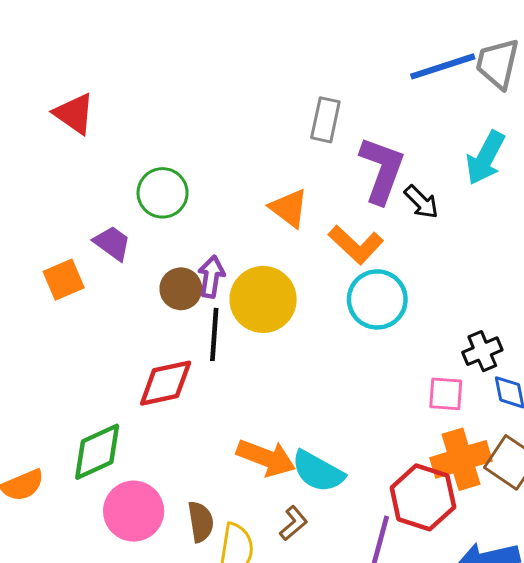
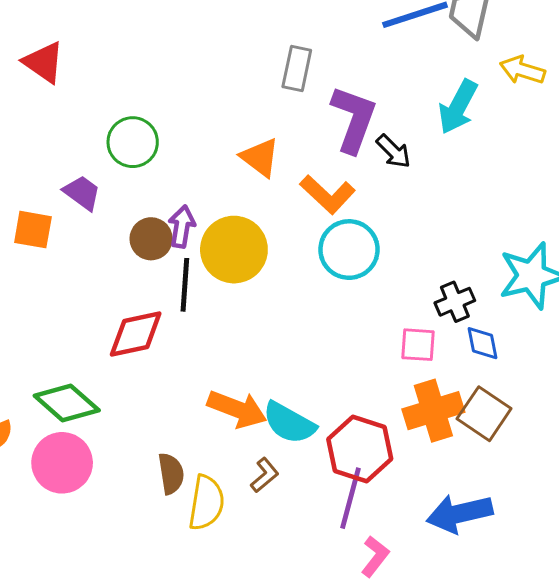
orange square: (64, 280) -> (33, 230), turned 33
green diamond: (97, 452) -> (67, 403), turned 66
red hexagon: (423, 497) -> (360, 449), moved
pink circle: (134, 511) -> (62, 463), moved

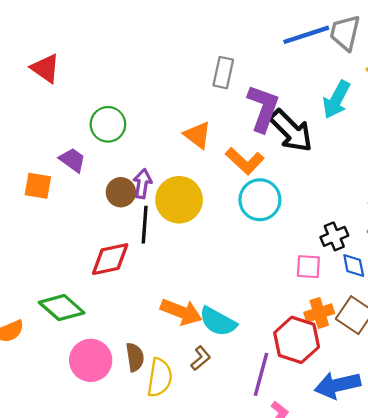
black arrow: (393, 151) -> (291, 131), size x1.8
orange cross: (433, 411) -> (319, 313), size x0.7
red hexagon: (360, 449) -> (297, 340), moved
pink circle: (62, 463) -> (91, 360), moved

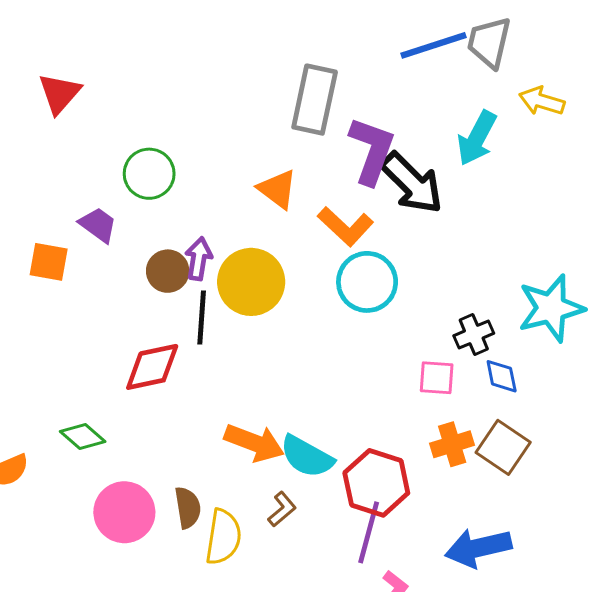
red triangle: (45, 68) -> (59, 93), turned 36
gray rectangle: (223, 73) -> (315, 100), size x1.5
green diamond: (62, 308) -> (83, 436), size x0.7
red hexagon: (297, 340) -> (376, 483), moved

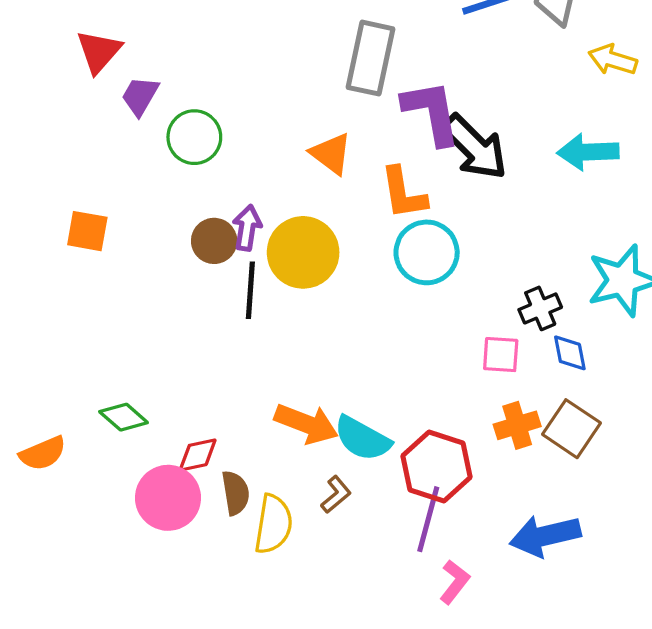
cyan arrow: (477, 138) -> (588, 152), moved, turned 60
purple L-shape: (372, 151) -> (432, 112), turned -30
purple trapezoid: (98, 225) -> (140, 96), moved, turned -96
orange L-shape: (345, 226) -> (404, 193), turned 38
red diamond: (152, 367) -> (198, 455), moved, size x0.7

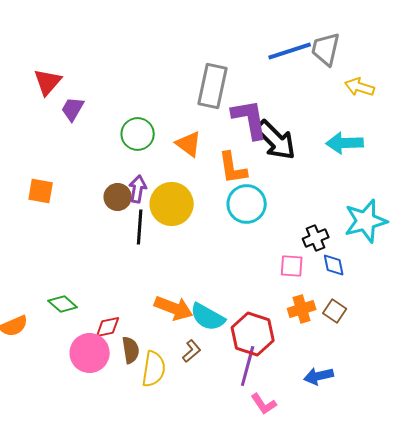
green circle: (194, 137) -> (138, 134), moved
brown square: (572, 429) -> (335, 311), size x0.7
blue arrow: (545, 536) -> (319, 376), size x0.7
pink L-shape: (455, 582) -> (264, 404), turned 108

